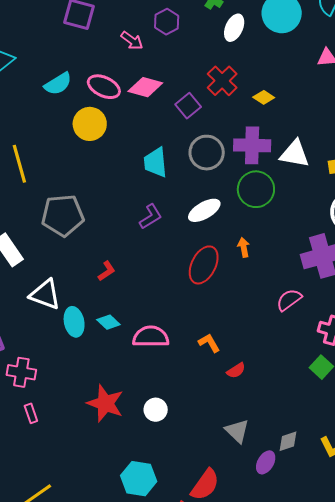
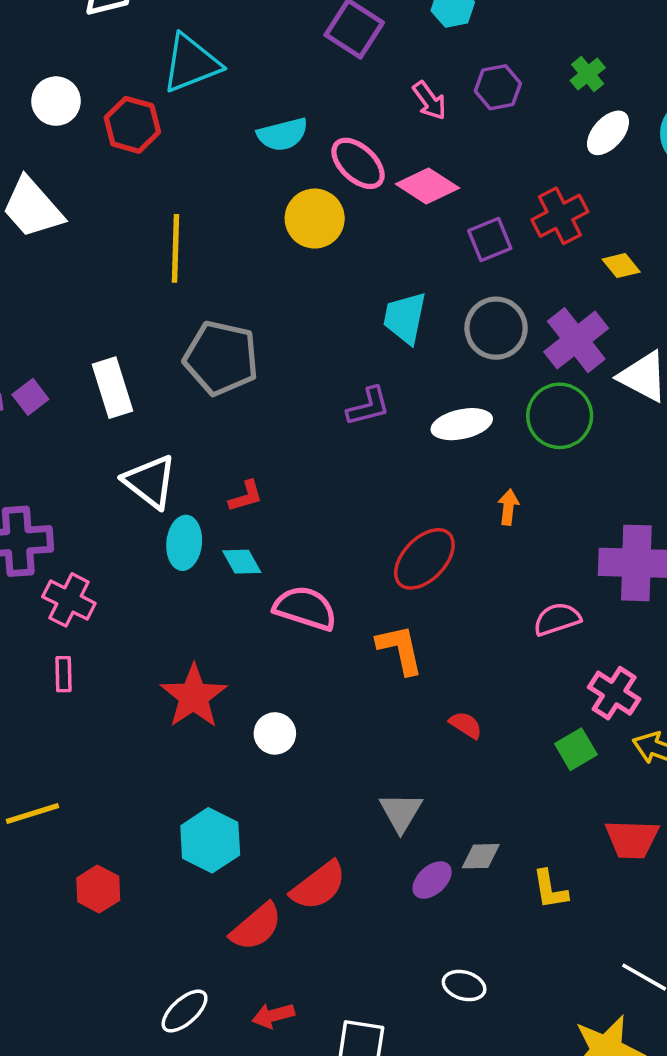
purple cross: (252, 145) -> (576, 340), turned 33
red ellipse: (204, 265) -> (424, 559), moved
red L-shape: (107, 271) -> (246, 496), moved
orange L-shape: (209, 343) -> (400, 649), size x1.4
red semicircle: (236, 371) -> (466, 725), moved, turned -132

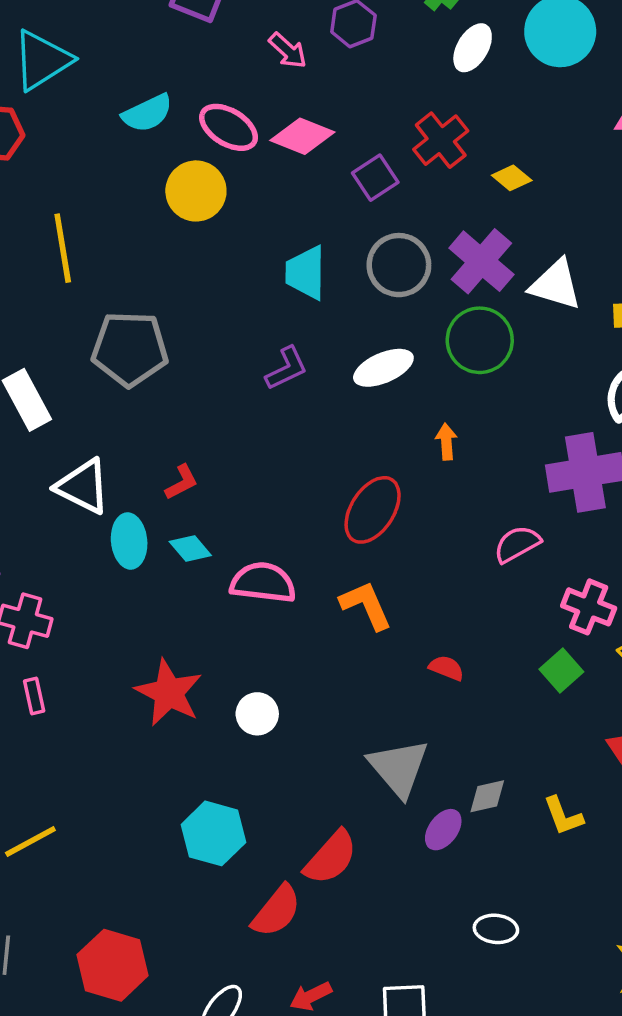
gray triangle: (401, 812) -> (399, 768), size x1.4
red hexagon: (98, 889) -> (113, 965), moved, size x1.5

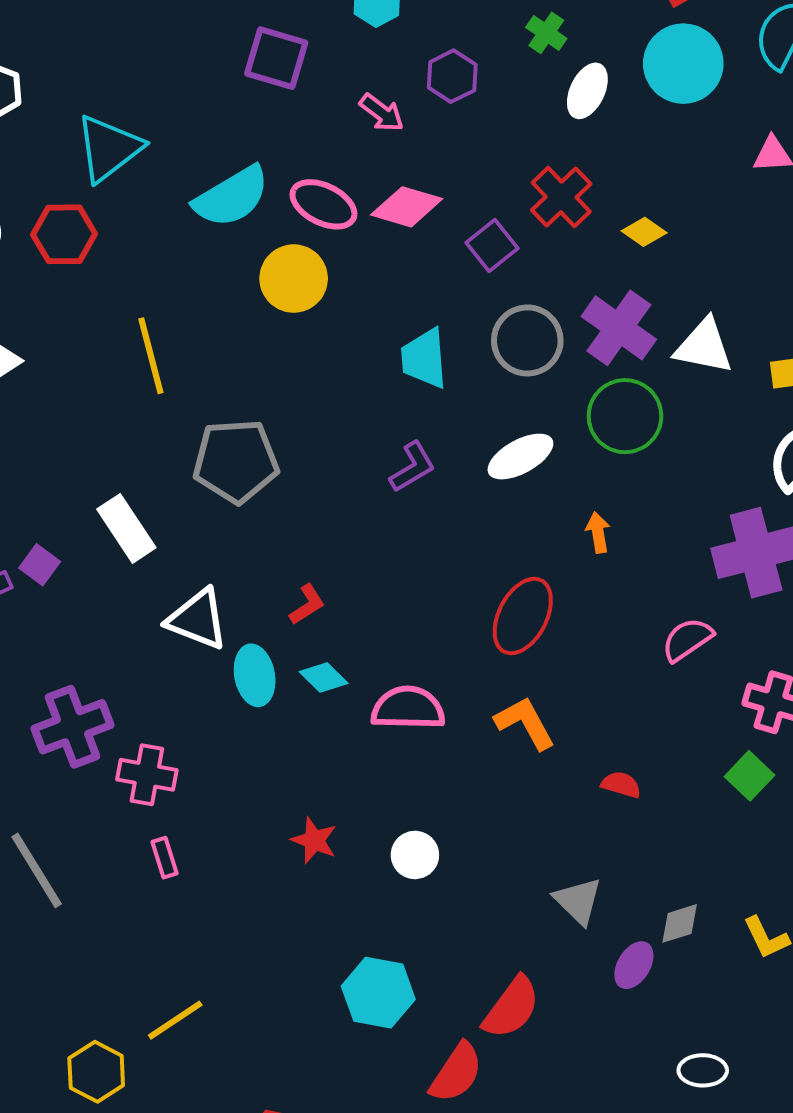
cyan semicircle: (147, 113) -> (232, 197), size x1.4
red star: (169, 693) -> (314, 840), size x0.6
gray triangle: (399, 768) -> (578, 901), size x0.7

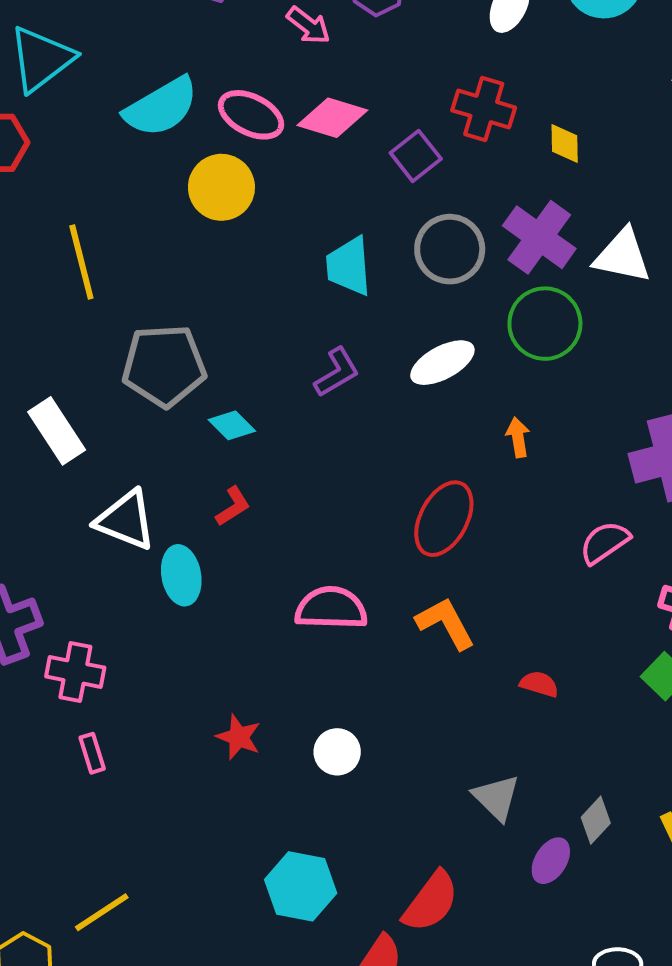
red cross: (561, 197) -> (484, 109), turned -30
yellow diamond: (644, 232) -> (565, 143), turned 54
cyan diamond: (324, 677) -> (232, 425), moved
gray diamond: (680, 923) -> (596, 820), turned -30

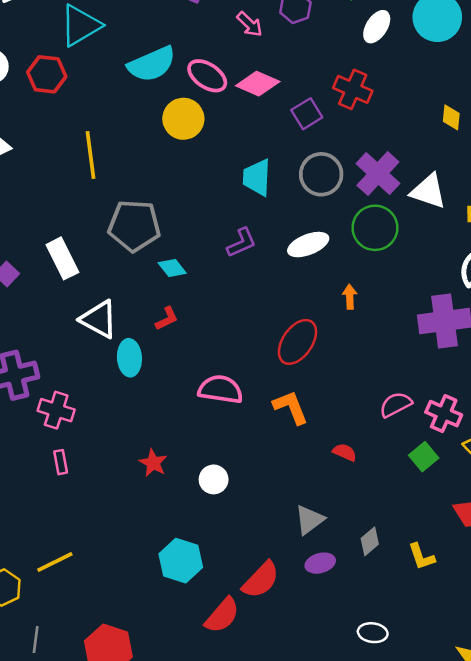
yellow diamond: (565, 143) -> (451, 117), moved
pink semicircle: (605, 542) -> (396, 405), moved
gray triangle: (496, 798) -> (309, 520), turned 32
purple ellipse: (551, 861) -> (320, 563), moved, turned 36

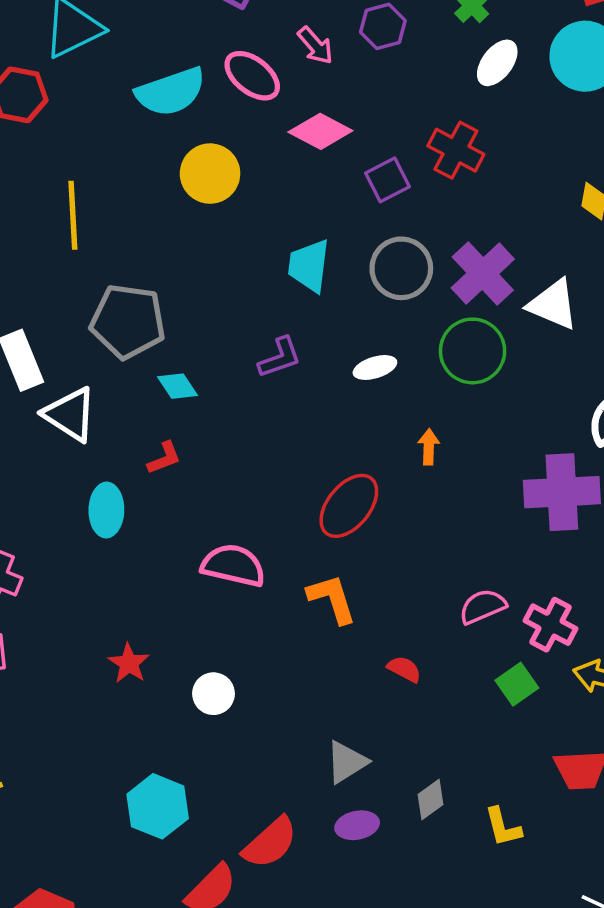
pink ellipse: (207, 76) -> (252, 76), moved
white ellipse: (308, 245) -> (375, 367), size x0.7
white triangle: (99, 319) -> (70, 414), moved

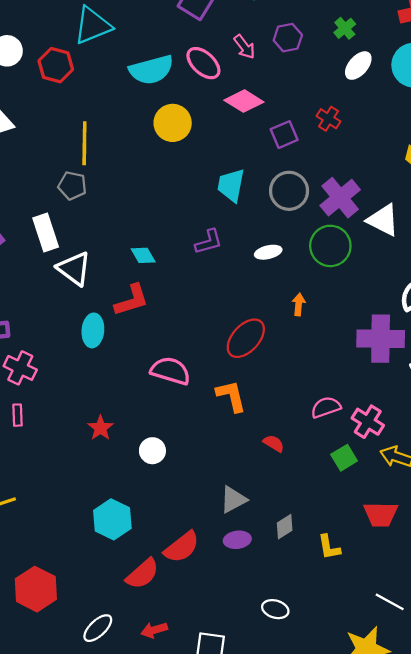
red cross: (456, 150) -> (329, 119), size x0.7
gray pentagon: (128, 321) -> (72, 186), moved, size x0.6
red L-shape: (164, 458) -> (132, 300), size x1.6

